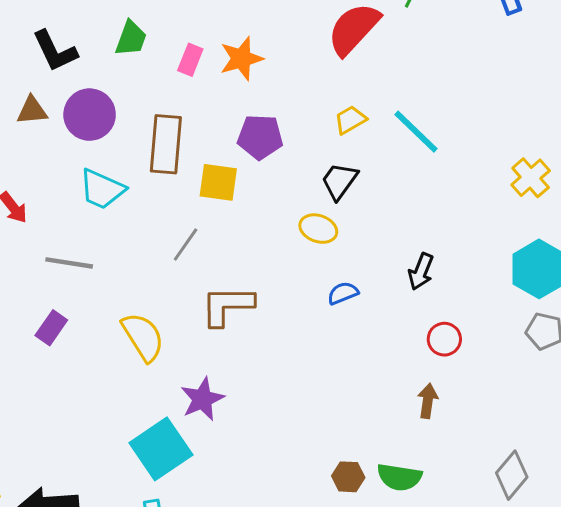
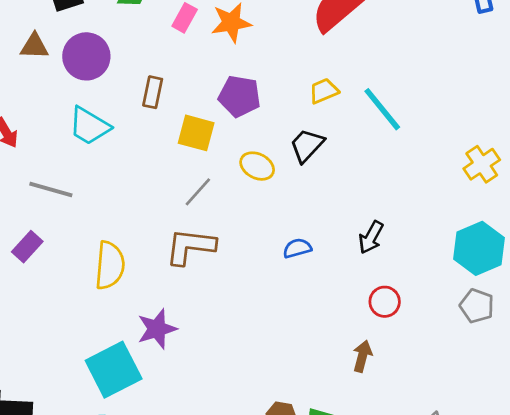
brown rectangle: (166, 144) -> (153, 92), size x0.6
yellow ellipse: (318, 229) -> (257, 166), moved
gray line: (186, 244) -> (198, 192), moved
yellow semicircle: (143, 337) -> (110, 265), turned 30

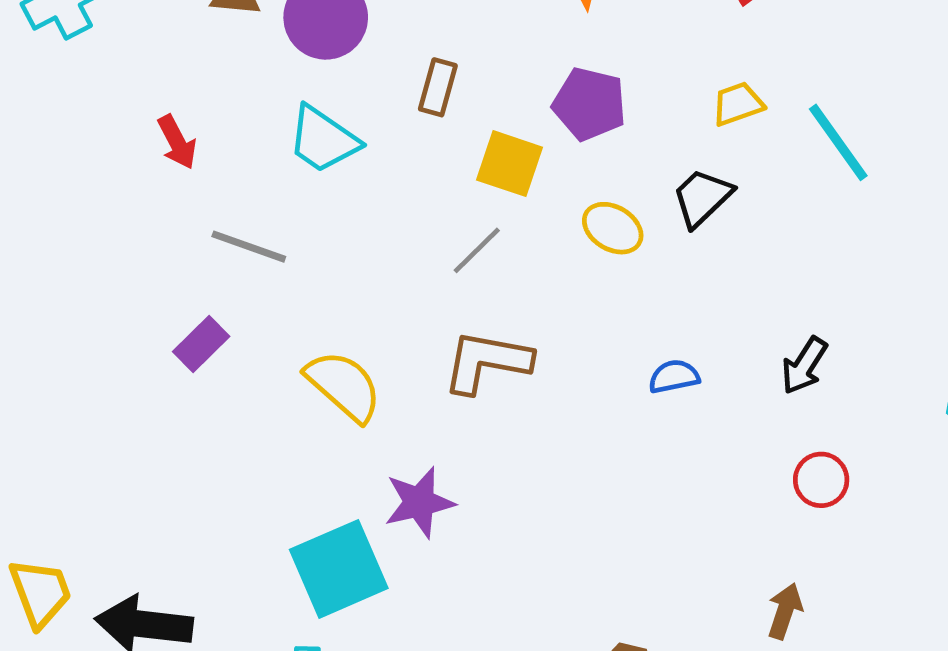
gray line: (198, 192) -> (477, 250), moved
yellow semicircle: (110, 265) -> (344, 386), turned -57
brown arrow: (362, 356) -> (785, 611), moved

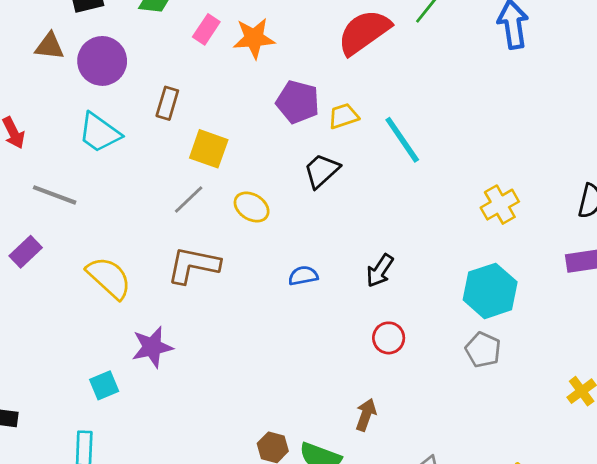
purple pentagon: (589, 104) -> (298, 102), moved
yellow ellipse: (613, 228) -> (252, 207), moved
cyan square: (339, 569) -> (104, 385), size x0.5

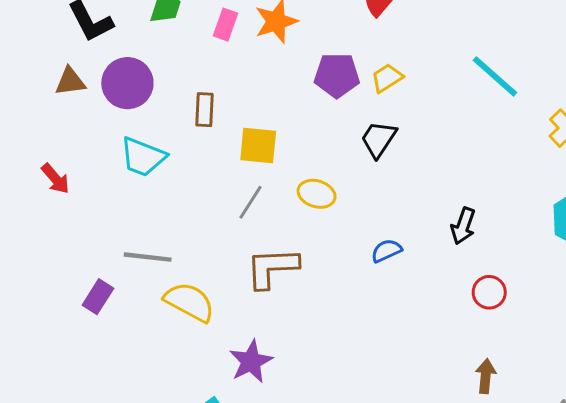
cyan line: (402, 140) -> (495, 76), moved
gray line: (55, 195) -> (148, 257), moved

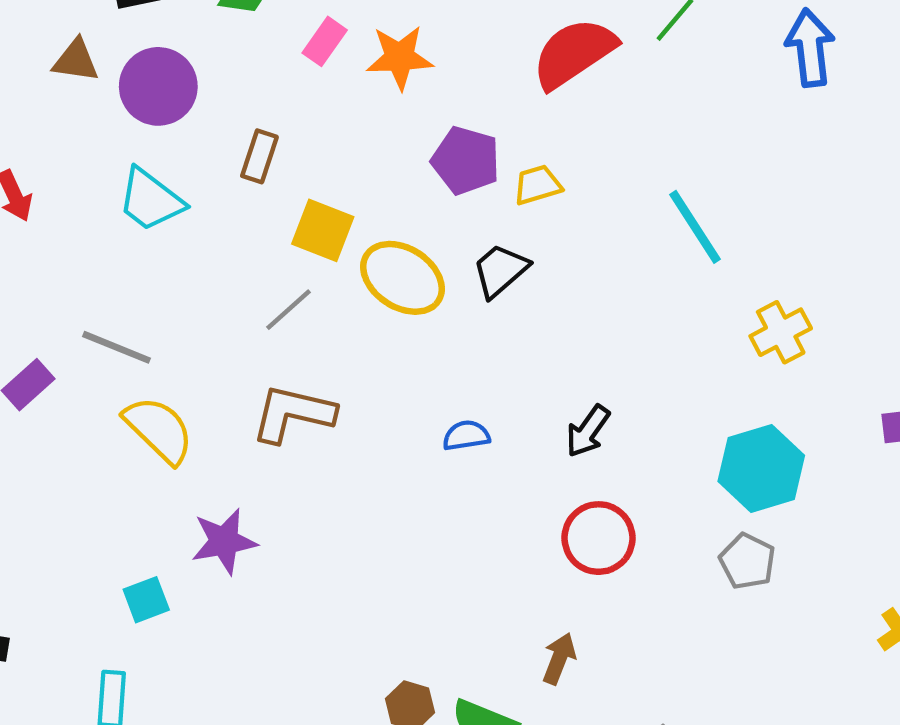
yellow ellipse: (317, 194) -> (403, 278), moved, size x1.5
red circle: (489, 292) -> (598, 538), size x1.4

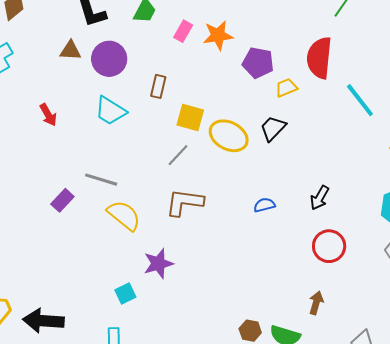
red semicircle: (574, 53) -> (319, 58), moved, turned -45
purple pentagon: (466, 160) -> (258, 63), moved

